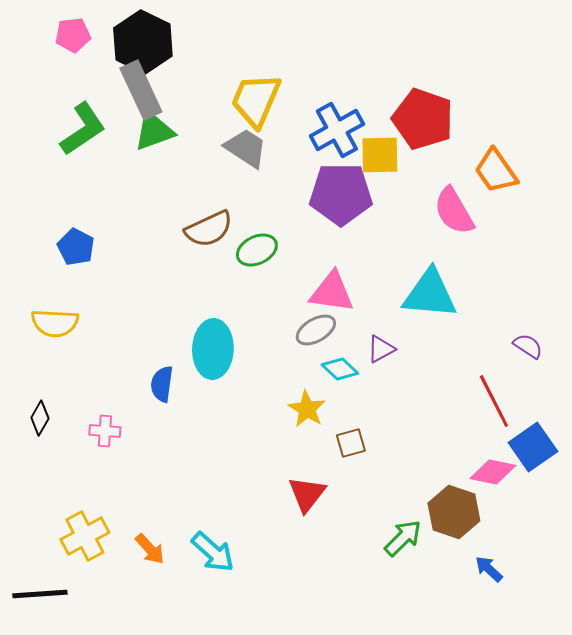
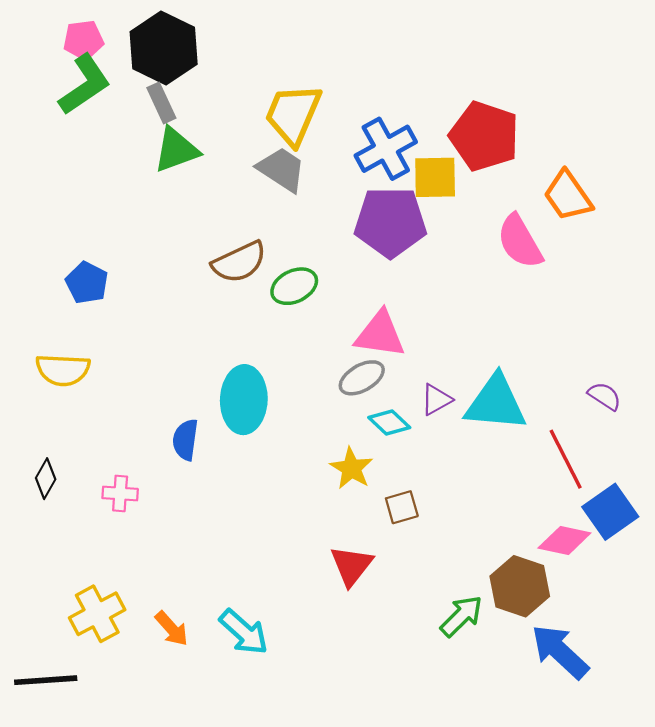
gray rectangle: (141, 90) -> (161, 103), size x0.6
green L-shape: (83, 129) -> (85, 85), moved
cyan triangle: (430, 294) -> (496, 403), moved
blue arrow: (489, 569) -> (560, 652), size x1.8

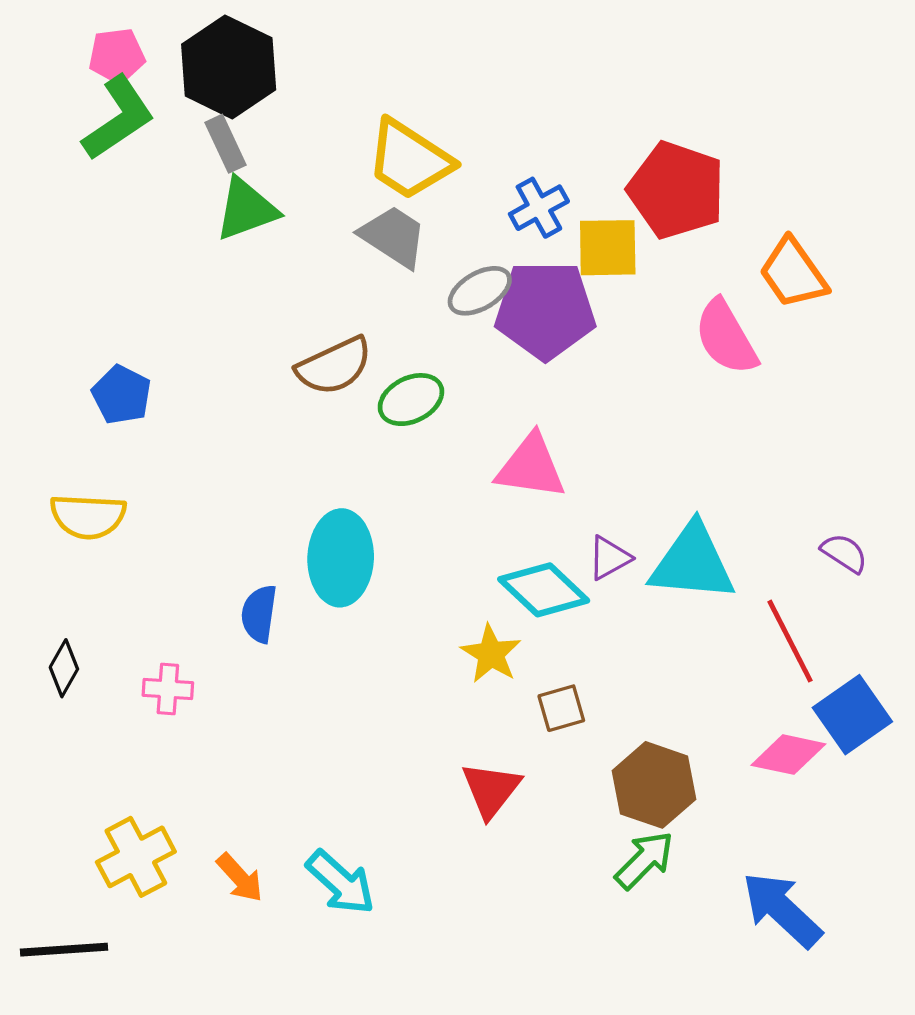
yellow trapezoid: (293, 114) -> (409, 160), turned -80
blue cross: (386, 149) -> (539, 208), size x0.7
gray ellipse: (362, 378) -> (480, 291), moved
cyan diamond: (389, 422) -> (544, 590), size x1.5
brown hexagon: (520, 586) -> (654, 785), moved

